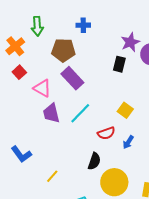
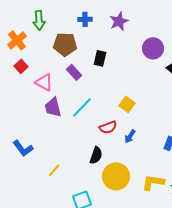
purple star: (130, 42) -> (119, 21), moved
black rectangle: (119, 64) -> (100, 58), moved
purple rectangle: (72, 78) -> (74, 72), size x0.7

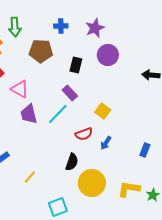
purple circle: (153, 48) -> (108, 55), moved
purple rectangle: (74, 72) -> (70, 93), moved

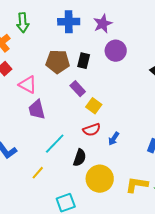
blue cross: (61, 26) -> (69, 22), size x1.5
brown pentagon: (41, 51) -> (58, 62), moved
yellow square: (103, 111) -> (94, 106), moved
cyan line: (58, 114) -> (55, 144), moved

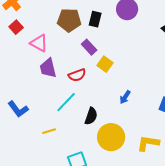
red semicircle: (92, 130) -> (77, 75), moved
yellow line: (38, 173) -> (49, 131), turned 32

